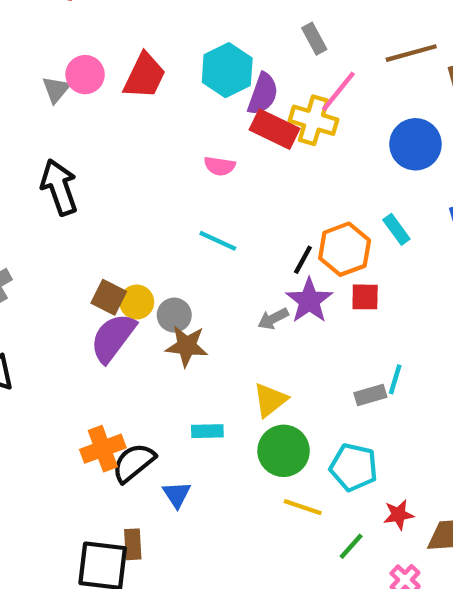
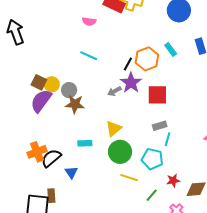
red square: (365, 297) -> (157, 95), moved, size x1.5
cyan line: (395, 379) -> (168, 139), moved

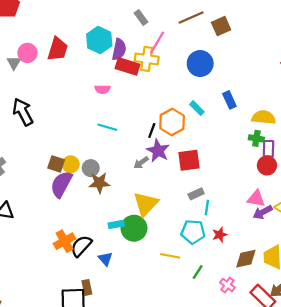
yellow triangle: (114, 129) -> (146, 204), size x1.4
green circle: (120, 152) -> (134, 228), moved
red star: (173, 181) -> (220, 235), moved

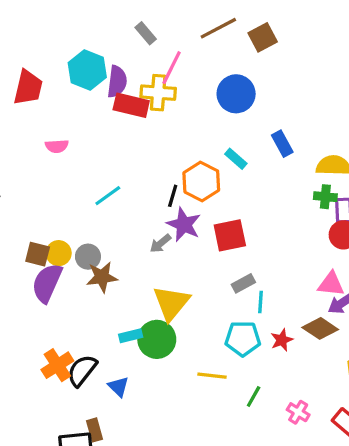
pink semicircle: (103, 89) -> (57, 146), moved
cyan line: (107, 127) -> (108, 196), turned -48
brown diamond: (246, 259) -> (320, 328), moved, turned 50

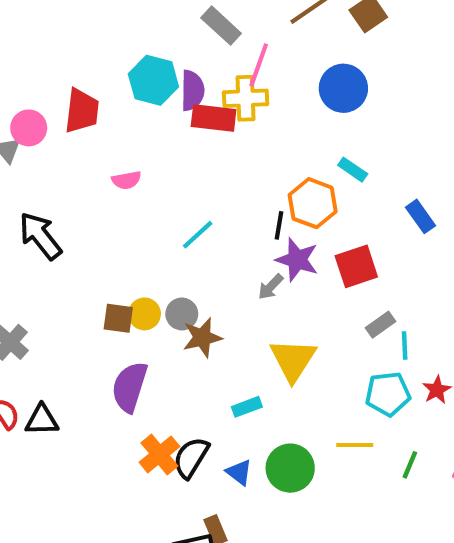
gray rectangle: (146, 33) -> (221, 26), size x1.4
blue rectangle: (282, 144) -> (421, 216), moved
purple semicircle: (47, 283) -> (130, 387), moved
green circle: (157, 339) -> (290, 468), moved

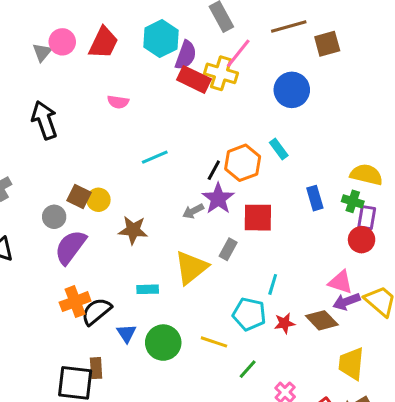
gray circle: (182, 314) -> (54, 217), moved
gray rectangle: (380, 325) -> (228, 249), moved, turned -45

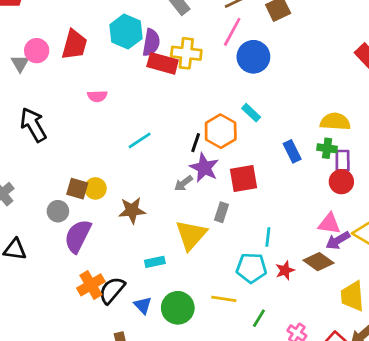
pink line: (238, 53) -> (232, 32), moved

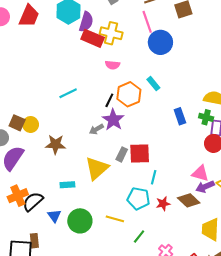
pink line: (232, 32) -> (147, 22), turned -55
pink semicircle: (97, 96) -> (112, 65), moved
red square: (244, 178) -> (140, 153), moved

